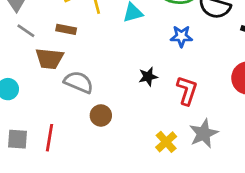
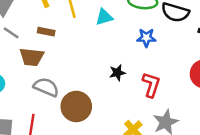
gray semicircle: (79, 82) -> (46, 87), moved
brown circle: (101, 115) -> (76, 106), size x1.6

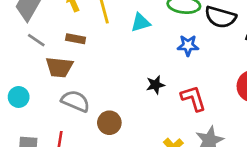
red L-shape: (151, 85) -> (193, 98), turned -35
brown circle: (76, 106) -> (109, 123), size x0.7

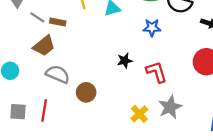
gray line: (36, 40) -> (37, 17), moved
brown trapezoid: (59, 67) -> (44, 46), turned -45

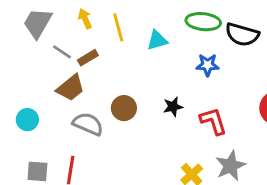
brown rectangle: (58, 22) -> (88, 58), turned -42
brown circle: (86, 92) -> (124, 108), moved

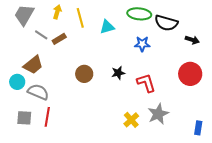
yellow arrow: (85, 19) -> (57, 12), turned 40
brown trapezoid: (71, 88) -> (33, 65), moved
gray semicircle: (88, 124) -> (38, 92), moved

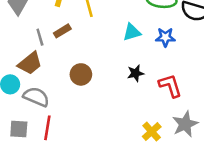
cyan triangle: (107, 27) -> (132, 32), moved
gray line: (41, 35) -> (40, 37), moved, turned 40
brown circle: (84, 74) -> (81, 74), moved

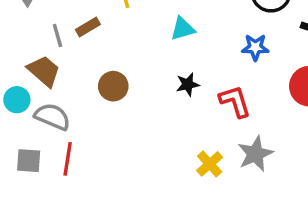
blue star: (165, 37) -> (255, 47), moved
brown trapezoid: (30, 63) -> (44, 71), turned -100

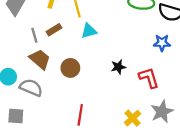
cyan triangle: (183, 29) -> (89, 31), moved
brown trapezoid: (44, 71) -> (40, 59), moved
red line: (68, 159) -> (80, 115), moved

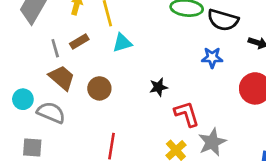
red L-shape: (149, 78) -> (187, 114), moved

